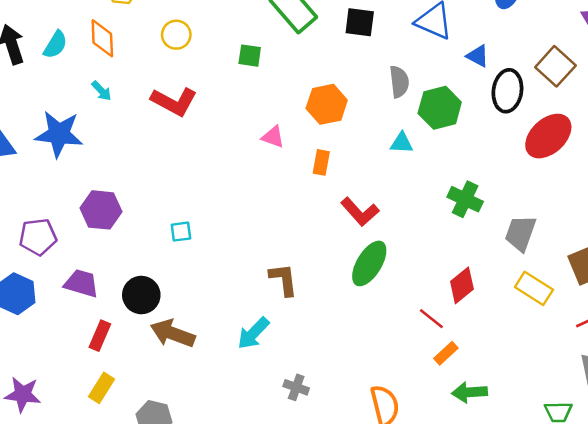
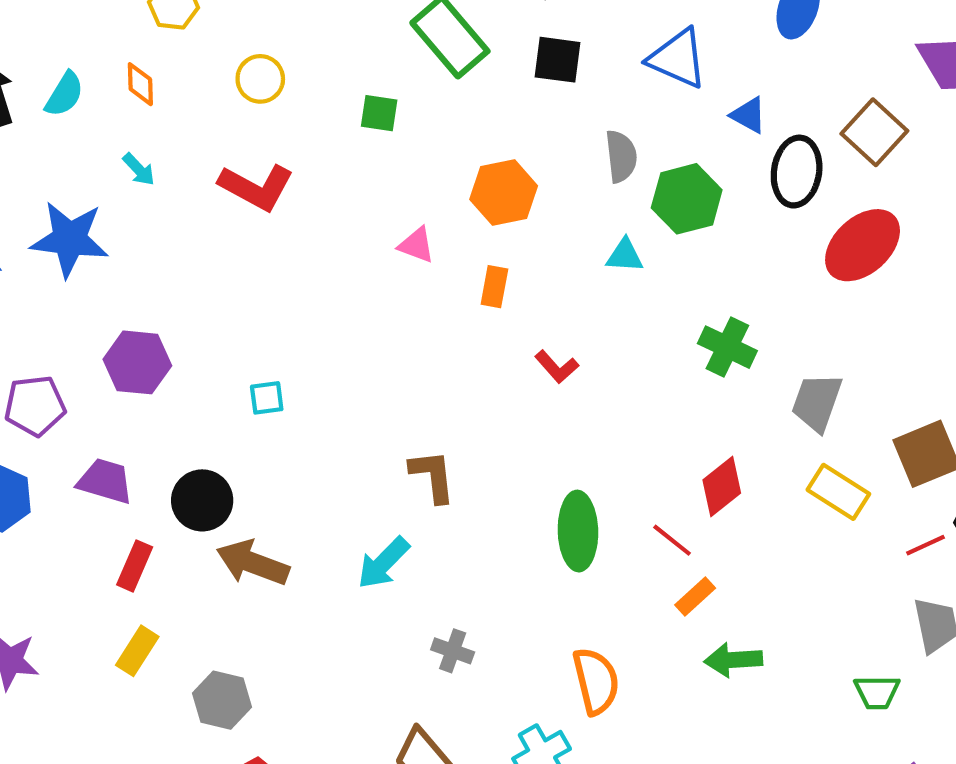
orange diamond: (102, 38) -> (140, 84), size x0.7
red L-shape: (360, 212) -> (557, 367), size x0.7
green ellipse: (369, 263) -> (578, 531), moved, turned -33

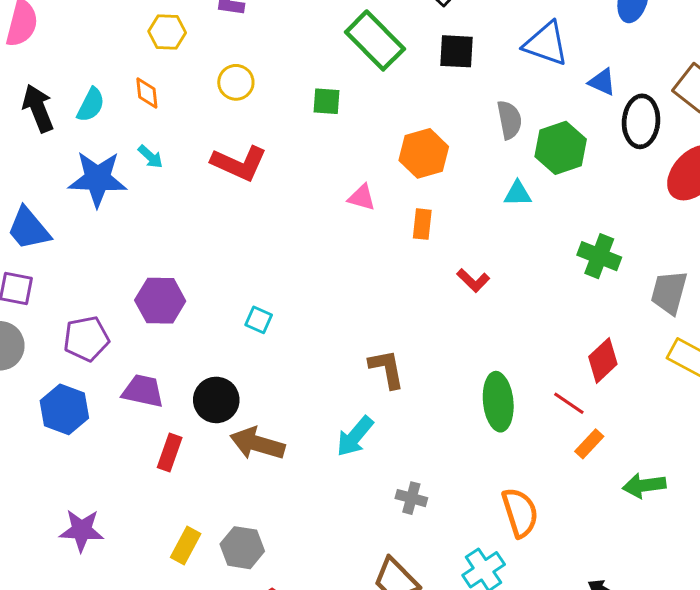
blue star: (70, 239) -> (98, 179), moved
cyan square: (267, 398) -> (259, 320), turned 36
yellow rectangle: (137, 651) -> (186, 546), moved
green arrow: (733, 660) -> (644, 485), moved

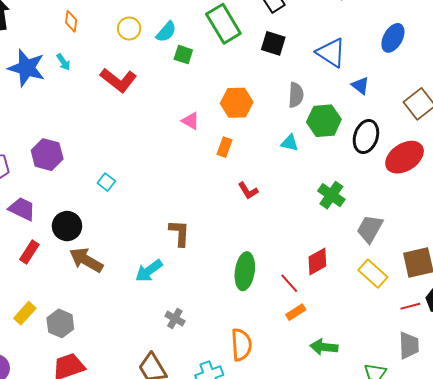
cyan semicircle: (91, 105) -> (166, 32), moved
black ellipse: (641, 121) -> (366, 137), moved

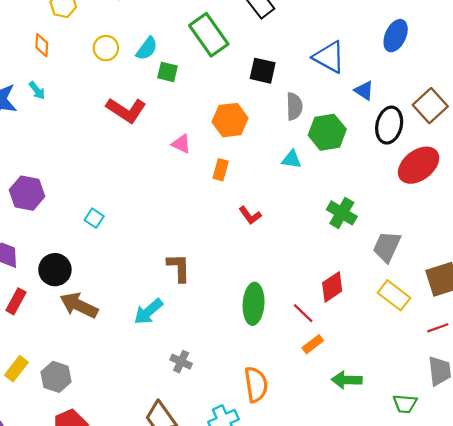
black square: (273, 43) -> (263, 71), moved
red L-shape: (118, 80) -> (126, 110), moved
black ellipse: (366, 137) -> (389, 125), moved

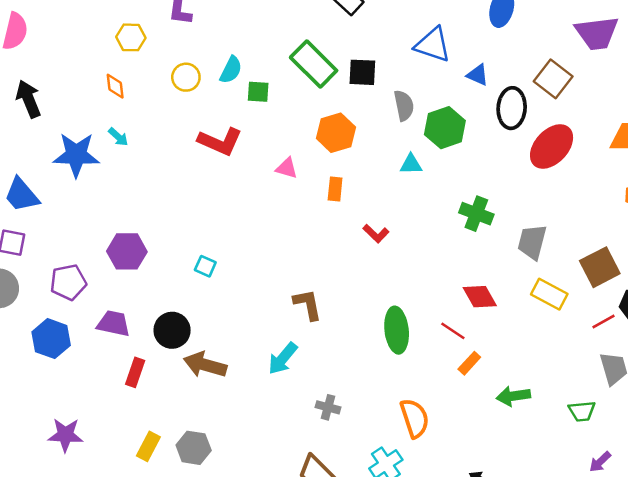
green rectangle: (209, 35) -> (314, 64), moved
red diamond: (332, 287) -> (480, 297), turned -76

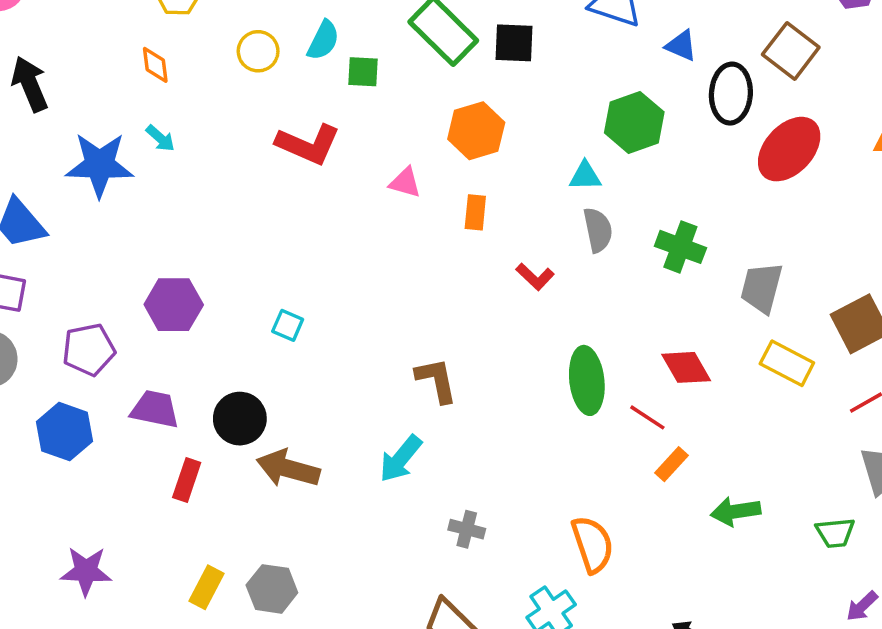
gray semicircle: (404, 106) -> (598, 230), moved
green ellipse: (397, 330) -> (587, 380), moved

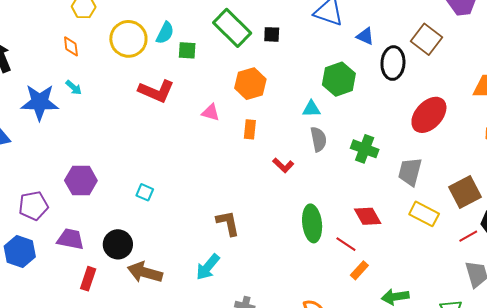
black square: (514, 43) -> (272, 34), size x0.7
yellow circle: (258, 51) -> (128, 39), size x1.6
red ellipse: (789, 149) -> (429, 115), moved

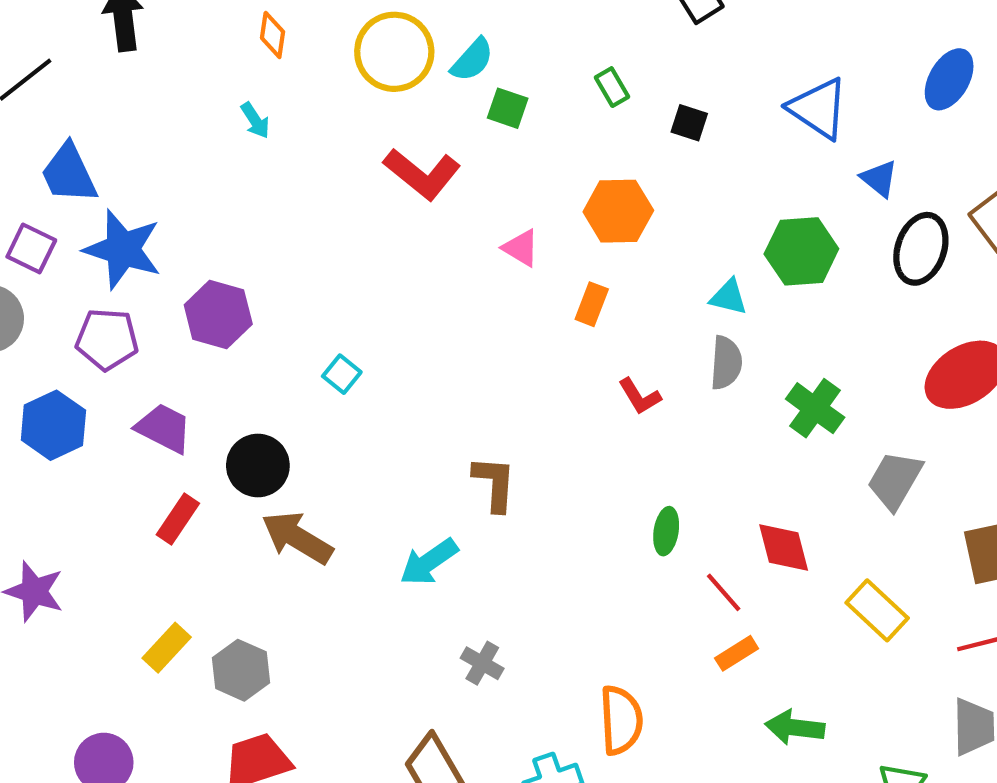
green rectangle: (232, 28) -> (612, 87), size x0.5
blue star: (40, 102) -> (123, 249), moved
yellow rectangle: (424, 214) -> (877, 610), moved
green ellipse: (312, 223) -> (666, 531), size x0.6

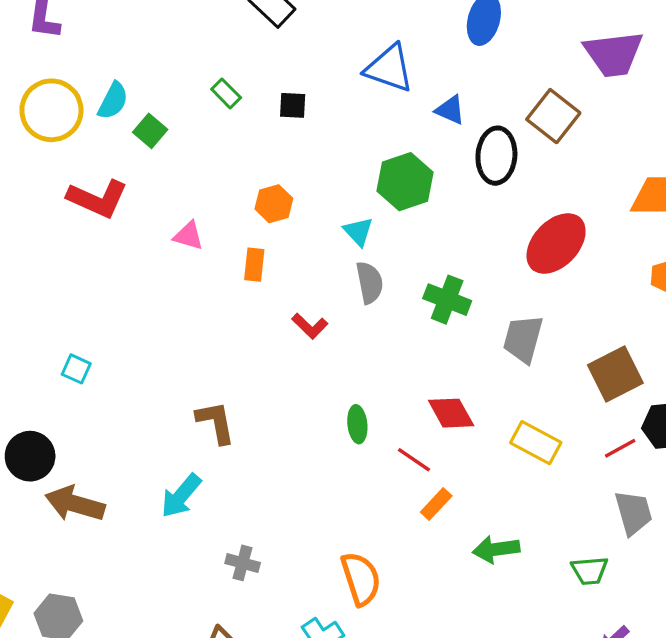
green square: (508, 108) -> (150, 131), turned 36
orange hexagon: (618, 211) -> (274, 204), moved, size x0.7
cyan triangle: (729, 297) -> (358, 232), turned 48

